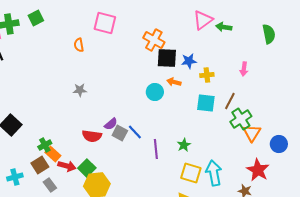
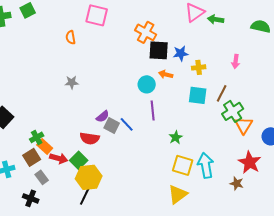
green semicircle: (269, 34) -> (261, 26), turned -66
red semicircle: (92, 136) -> (90, 138), moved
purple line: (156, 149) -> (153, 110), moved

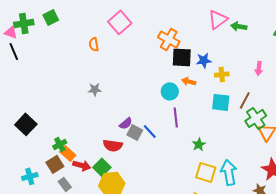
pink square: (97, 15) -> (120, 22), turned 35

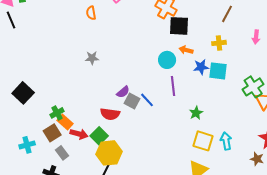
blue star: (204, 60) -> (201, 67), moved
brown line: (245, 100) -> (227, 14), moved
cyan arrow: (229, 172) -> (226, 141), size x0.7

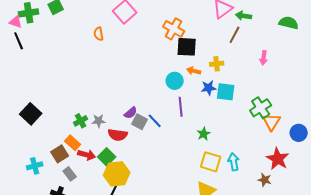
yellow cross: (219, 43) -> (217, 64), moved
gray star: (92, 58) -> (99, 121), moved
green cross: (57, 113) -> (81, 121), moved

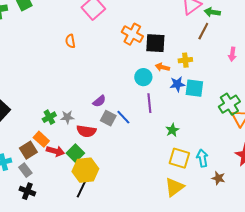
orange cross: (174, 29) -> (132, 34), moved
orange semicircle: (99, 34) -> (70, 41), moved
purple semicircle: (131, 113) -> (99, 101), moved
gray rectangle: (70, 174) -> (25, 170), moved
brown star: (265, 180) -> (218, 178), moved

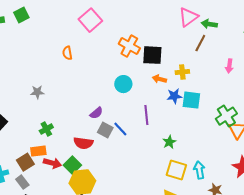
cyan circle: (143, 77) -> (123, 84), moved
gray star: (67, 117) -> (37, 92), moved
orange rectangle: (41, 139) -> (38, 151), turned -49

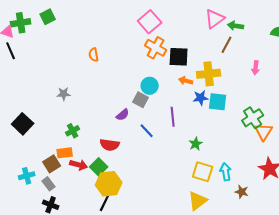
pink square: (90, 20) -> (150, 22), moved
yellow cross: (182, 72) -> (209, 74), size x1.6
gray square: (105, 130) -> (141, 100), moved

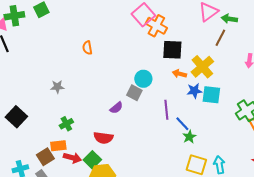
orange cross: (156, 48) -> (156, 26), moved
yellow cross: (209, 74) -> (202, 67), turned -35
blue line: (147, 131) -> (182, 124), moved

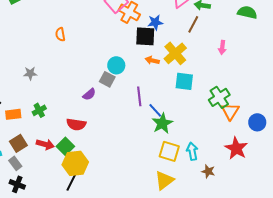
blue star: (194, 91) -> (155, 22), moved
green star: (189, 137) -> (162, 123), size x1.5
orange rectangle: (58, 146) -> (13, 114), moved

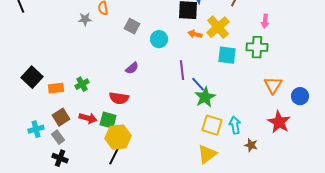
gray star: (30, 73) -> (85, 19), moved
gray square: (107, 79) -> (132, 26), moved
green cross: (219, 97) -> (257, 47), moved, turned 35
green square: (65, 146) -> (108, 120), turned -30

